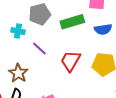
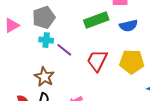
gray pentagon: (40, 14) -> (44, 17), moved
cyan cross: (18, 31) -> (46, 40), moved

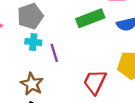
purple line: (64, 50) -> (54, 53), turned 35
red trapezoid: (97, 61) -> (95, 82), moved

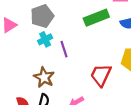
cyan cross: (33, 42) -> (45, 39), turned -32

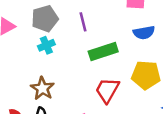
green rectangle: (96, 18) -> (103, 51), moved
purple line: (64, 49) -> (83, 22), moved

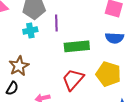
purple line: (83, 22) -> (56, 23), moved

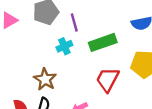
cyan cross: (30, 30) -> (64, 46), moved

